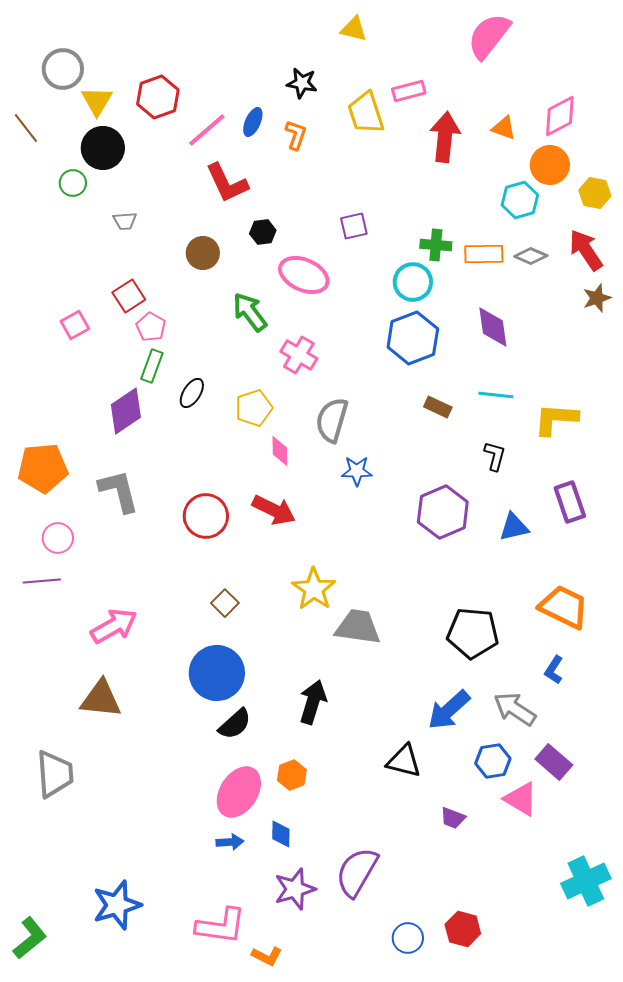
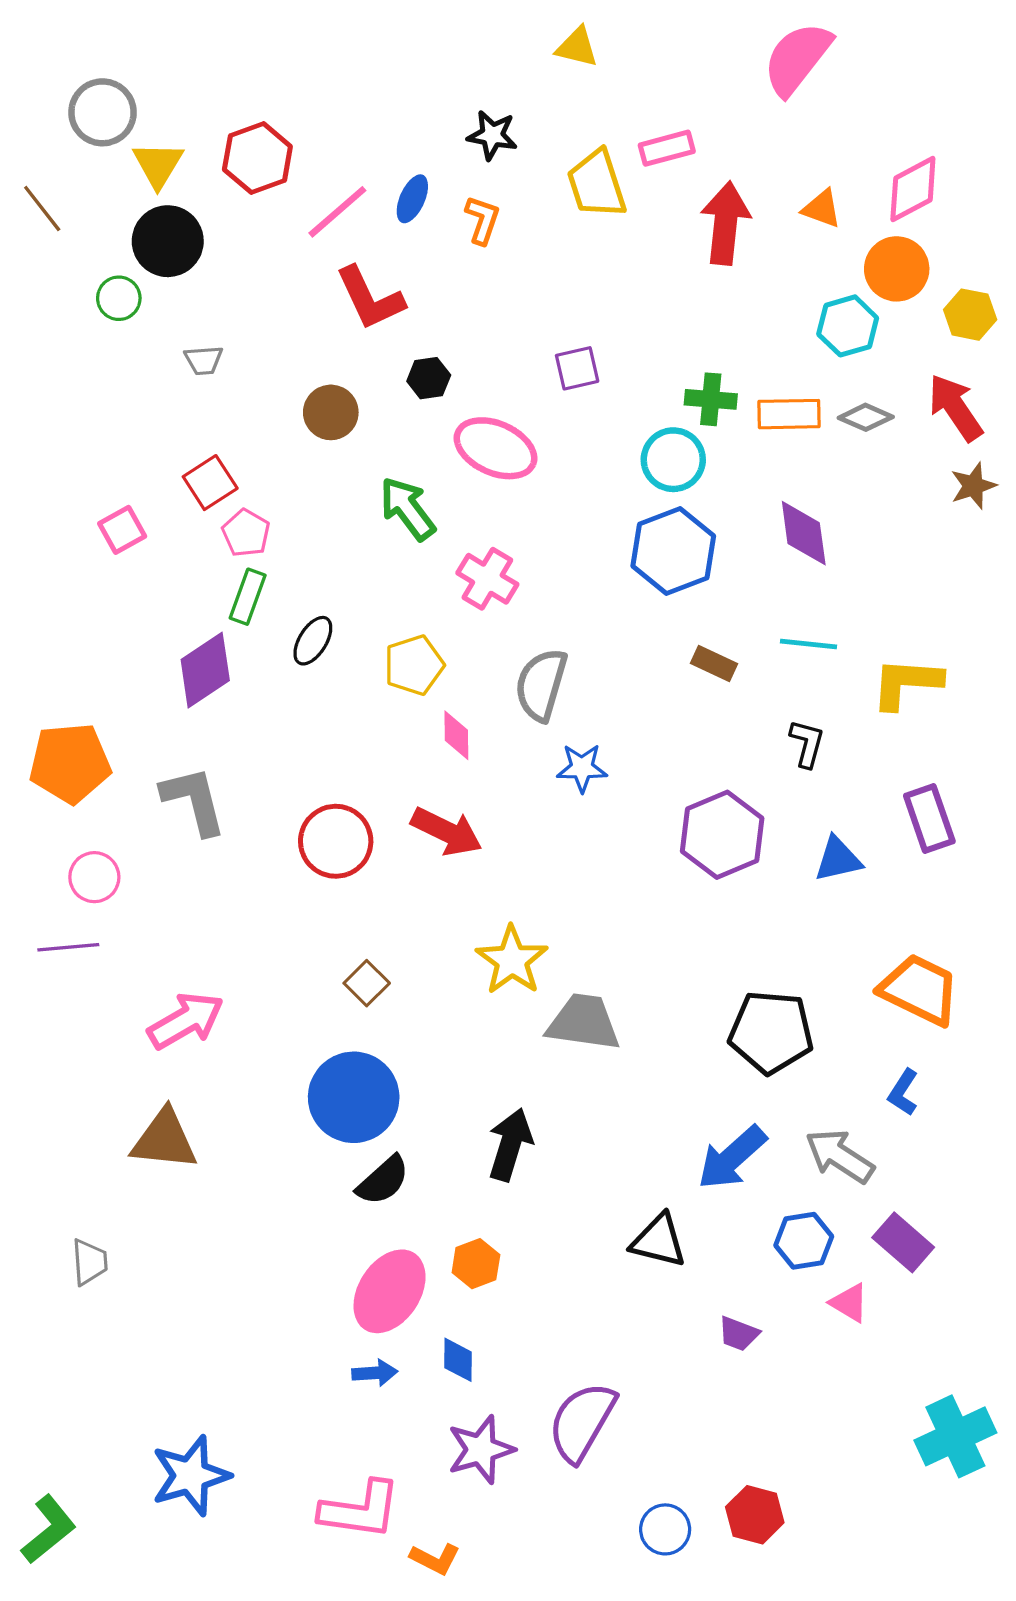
gray trapezoid: (55, 774) -> (89, 1262), size x0.6
pink triangle: (521, 799) -> (849, 1303), size x0.7

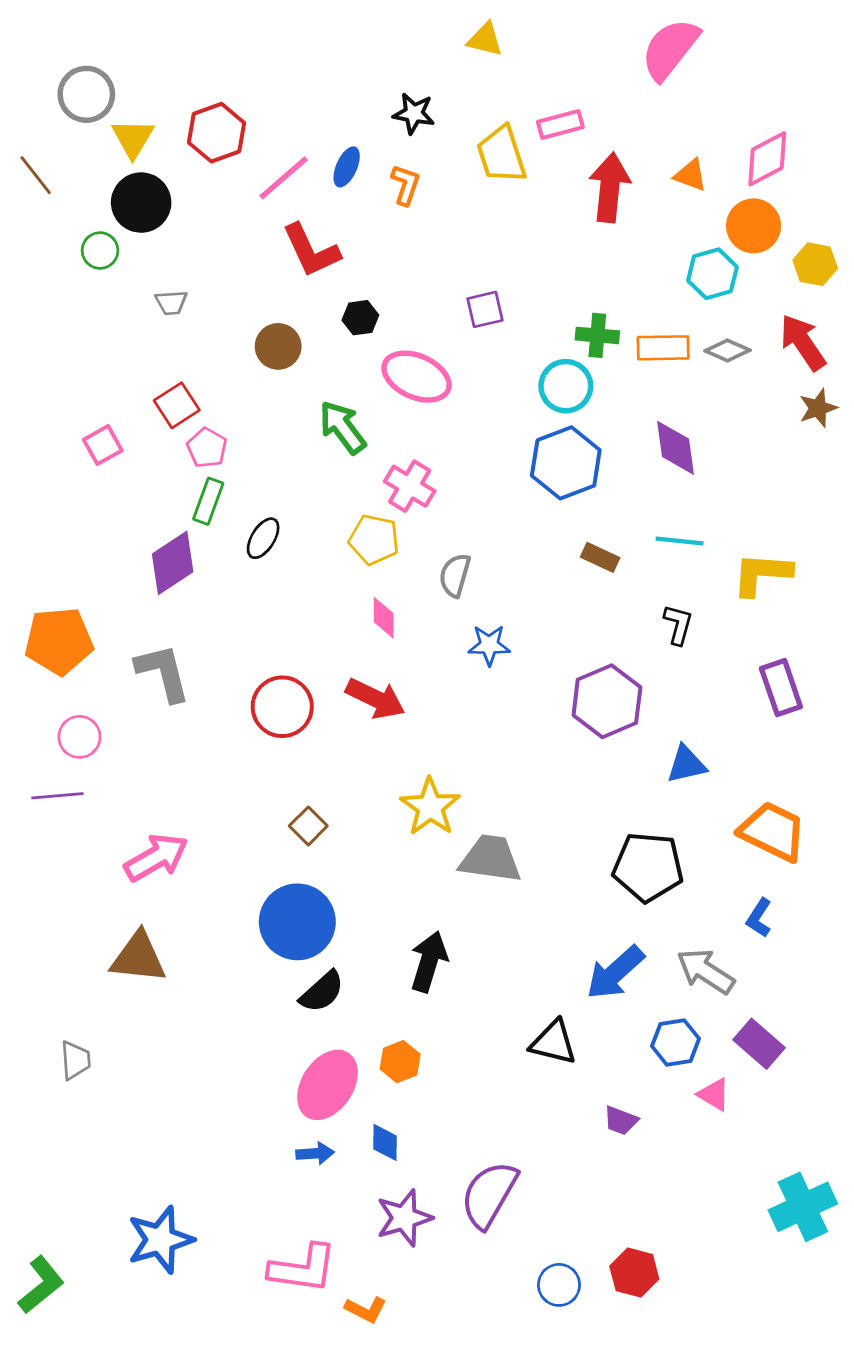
yellow pentagon: (414, 665) -> (374, 540), moved, turned 30
gray semicircle: (541, 685) -> (455, 575), size x0.7
blue triangle: (838, 859) -> (686, 764), moved

